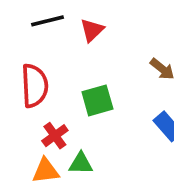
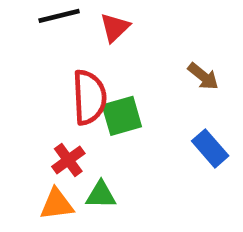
red semicircle: (35, 86) -> (89, 97), moved

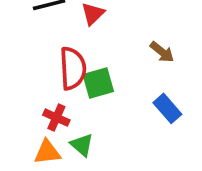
red cross: (68, 160) -> (56, 118), turned -30
green triangle: (101, 195) -> (82, 145), turned 40

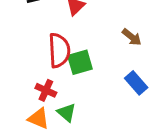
orange triangle: (47, 152) -> (38, 118), turned 30

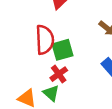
red cross: (46, 90) -> (59, 74), moved, turned 30

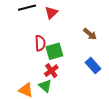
red semicircle: (45, 40) -> (40, 43), size x0.7

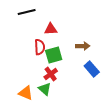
red triangle: (51, 13) -> (51, 29), moved, turned 40
brown arrow: (90, 34) -> (83, 46), moved, turned -40

